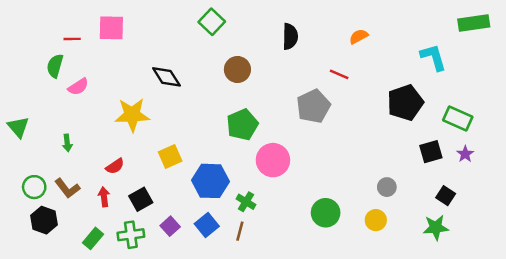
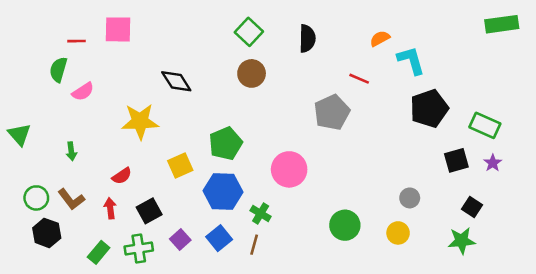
green square: (212, 22) -> (249, 32), moved
cyan L-shape: (433, 57) -> (411, 61), moved
green pentagon: (242, 125) -> (226, 143), moved

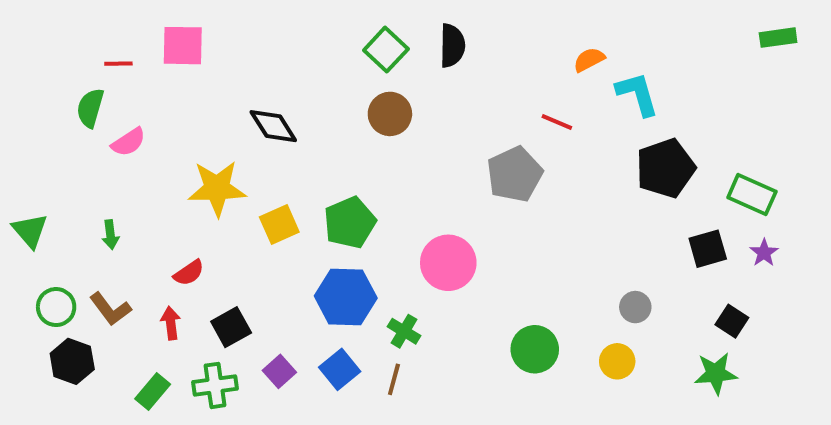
green rectangle: (502, 24) -> (778, 38), size x0.7
black semicircle: (307, 38) -> (452, 46), moved
green triangle: (19, 134) -> (30, 231), moved
yellow square: (180, 166) -> (279, 225), moved

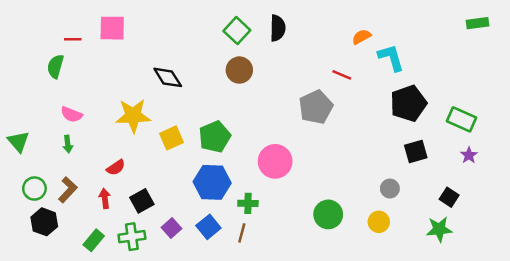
pink semicircle: (128, 142) -> (71, 114), moved, turned 55
black square: (708, 249) -> (416, 151), moved
brown L-shape: (110, 309) -> (68, 190), turned -100
green cross: (404, 331) -> (248, 203), turned -30

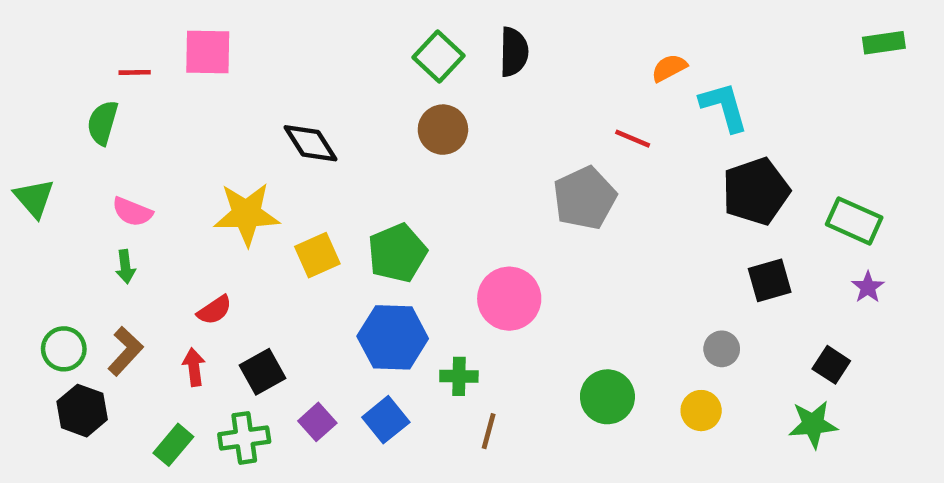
green triangle: (18, 142) -> (34, 198), moved
brown line: (242, 233) -> (489, 431), moved

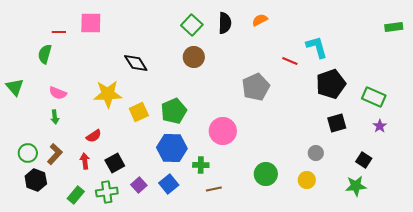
green rectangle: (884, 43) -> (394, 27), moved
orange semicircle: (669, 68) -> (260, 20), moved
red line: (633, 139) -> (290, 61), moved
brown line: (489, 431) -> (214, 189), turned 63

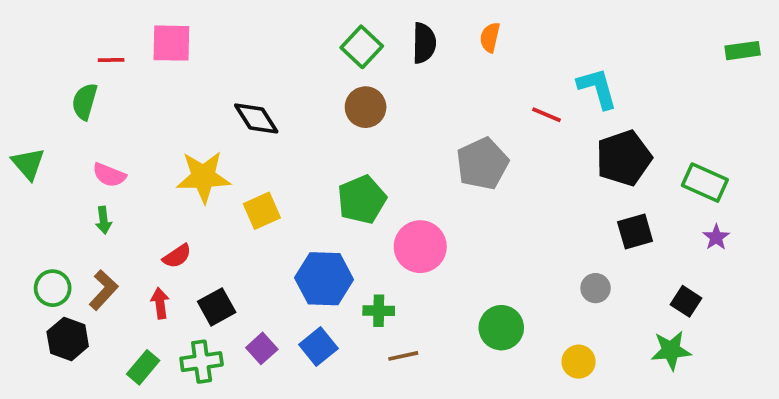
orange semicircle: (260, 20) -> (490, 37), turned -49
green pentagon: (174, 111) -> (362, 200), moved
yellow circle: (307, 180) -> (579, 362), moved

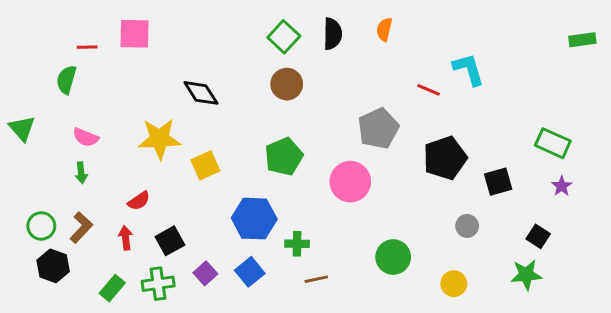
black pentagon: (624, 158) -> (445, 158), moved
pink circle: (420, 247) -> (350, 182), moved

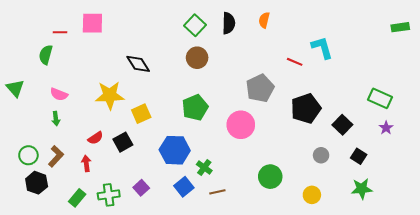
black square: (498, 182) -> (342, 125), turned -30
black square: (538, 236) -> (359, 156), moved
black square: (170, 241) -> (123, 142), moved
green cross: (297, 244) -> (204, 167), turned 35
blue square: (250, 272) -> (184, 187), moved

